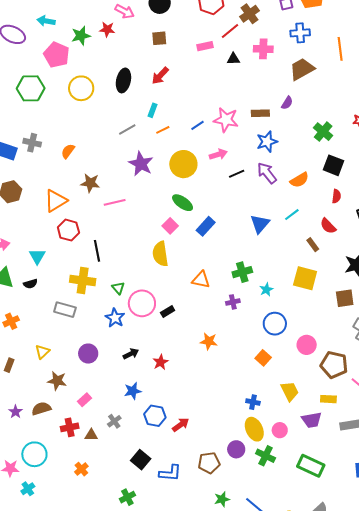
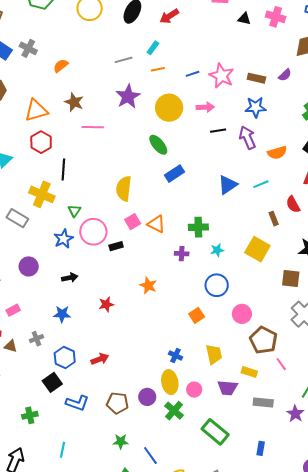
pink square: (170, 226) -> (133, 222), moved
red star: (160, 362) -> (106, 304), moved
blue hexagon: (155, 416) -> (65, 358), moved

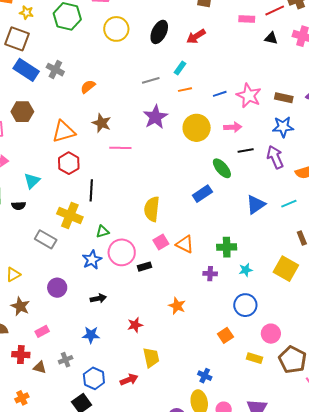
green ellipse: (158, 145) -> (222, 168), moved
green triangle: (74, 211) -> (103, 232), turned 40
yellow trapezoid: (214, 354) -> (151, 358), moved
yellow rectangle: (249, 372) -> (255, 358), moved

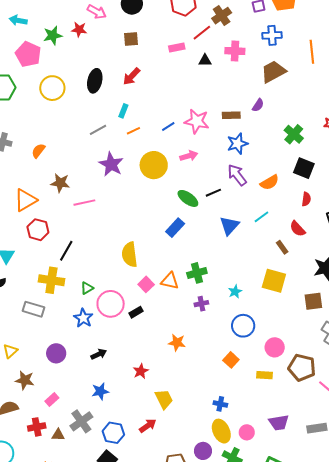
black line: (246, 150) -> (213, 193), moved
black line: (91, 190) -> (66, 251), turned 40
green cross: (227, 247) -> (197, 273), moved
gray cross: (66, 360) -> (81, 421), size x1.6

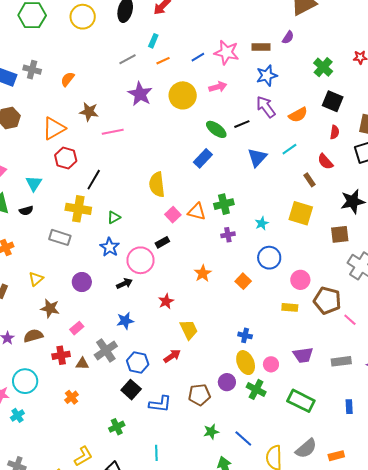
pink circle: (111, 304) -> (141, 260), moved
orange star: (177, 343) -> (203, 273), turned 30
orange square: (231, 360) -> (243, 281), moved

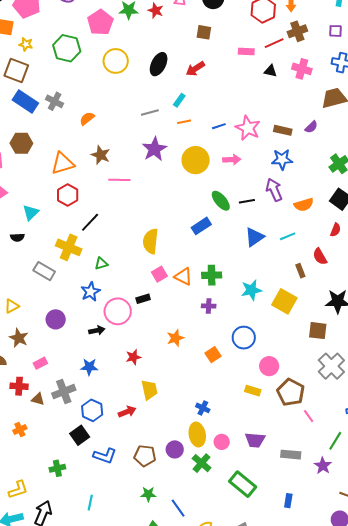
cyan star: (262, 223) -> (251, 290), moved, size x1.5

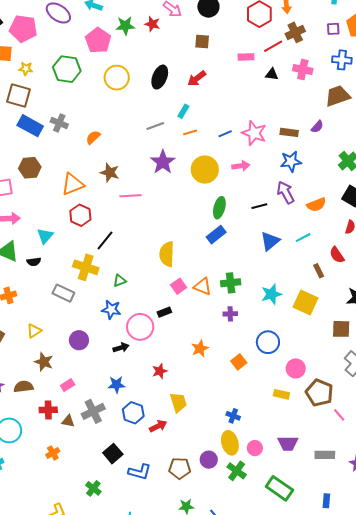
green ellipse: (221, 201) -> (219, 208), moved, turned 60
blue star: (90, 292) -> (111, 310), turned -30
blue hexagon: (92, 410) -> (133, 413), moved
green cross: (57, 468) -> (93, 488), turned -35

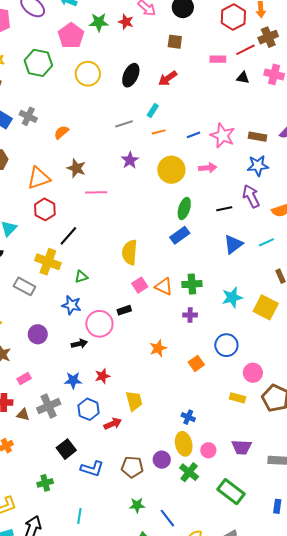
purple star: (163, 162) -> (130, 160), size x0.7
red star: (160, 371) -> (102, 376), moved
green cross: (93, 488) -> (45, 483), turned 35

